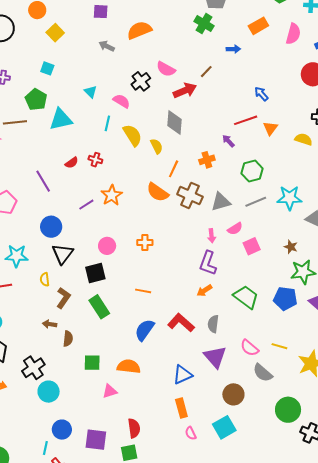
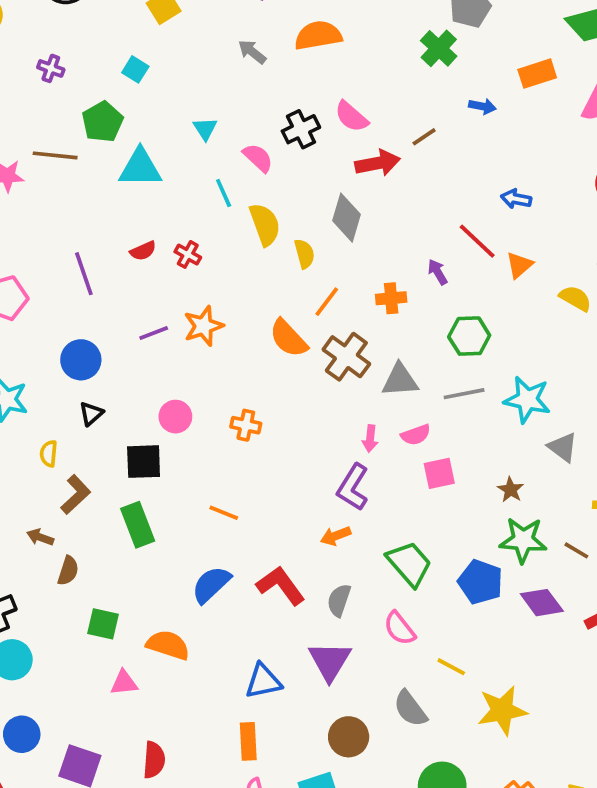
blue arrow: (261, 94) -> (516, 199), turned -49
red line: (246, 120) -> (477, 241), turned 50
cyan line: (107, 123) -> (224, 193), turned -49
black triangle: (63, 254) -> (91, 414), size x0.6
pink semicircle: (249, 348) -> (399, 628), moved

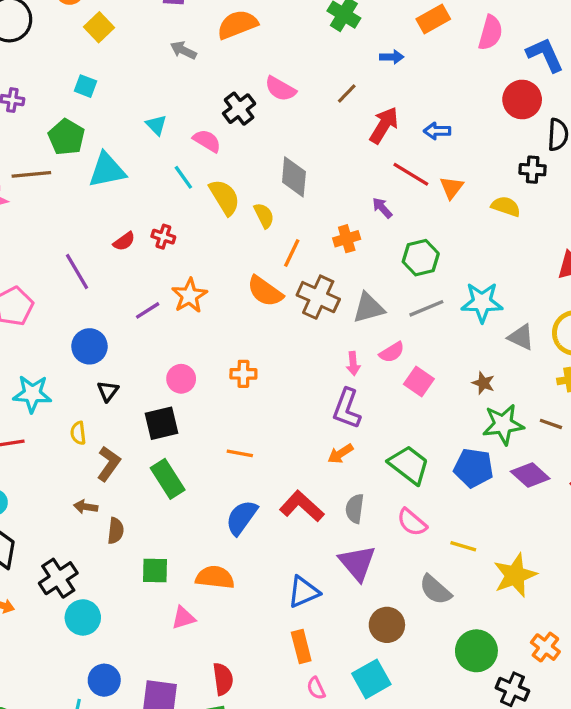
red arrow: (378, 163) -> (384, 125), moved, turned -36
pink square: (439, 473) -> (419, 381), turned -32

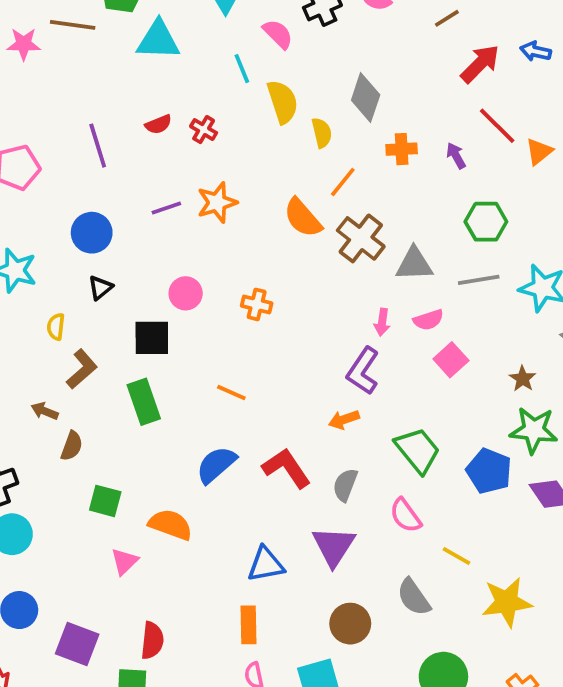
blue arrow: (437, 131) -> (536, 51), moved
orange cross: (347, 239) -> (402, 149), moved
pink triangle: (183, 618) -> (124, 561), turned -40

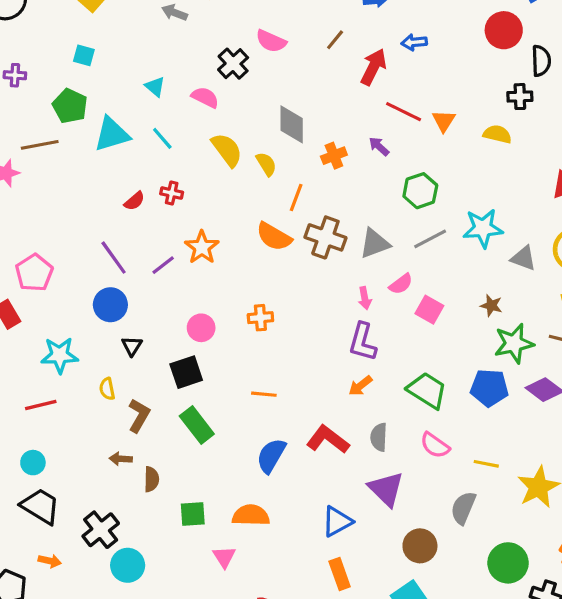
cyan line: (242, 69) -> (162, 138), moved
purple line: (98, 146) -> (114, 258), moved
gray semicircle: (414, 597) -> (463, 508), turned 76

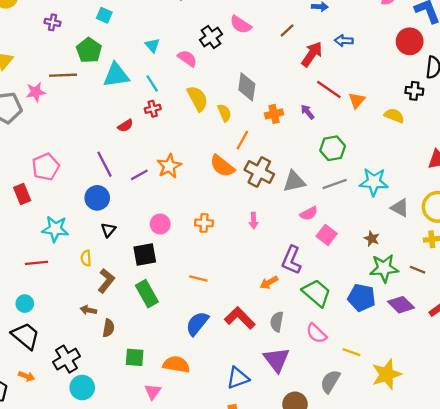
red cross: (172, 193) -> (153, 109), moved, turned -35
pink arrow: (365, 298) -> (254, 221), moved
purple L-shape: (363, 342) -> (291, 260), moved

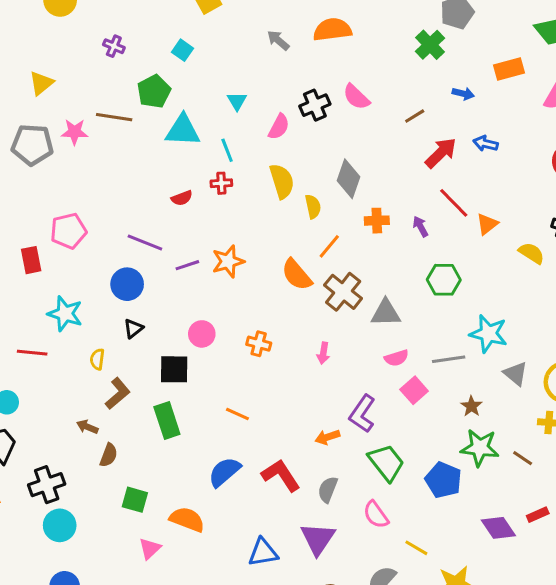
pink semicircle: (187, 58) -> (279, 127), turned 72
purple line: (104, 164) -> (145, 243), turned -52
gray line: (335, 184) -> (449, 359), moved
purple diamond: (401, 305) -> (498, 528), moved

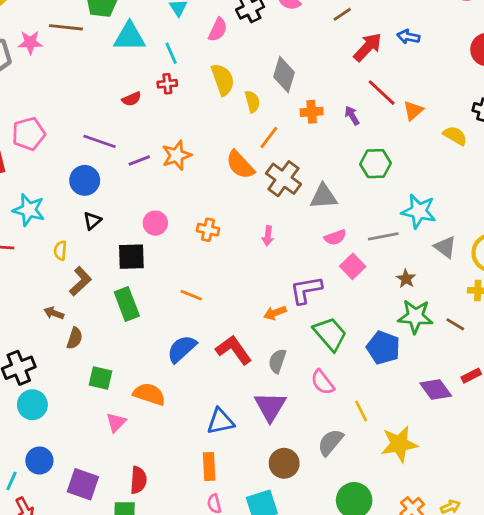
purple L-shape: (362, 414) -> (306, 290), turned 48
yellow line: (416, 548) -> (361, 411), turned 35

